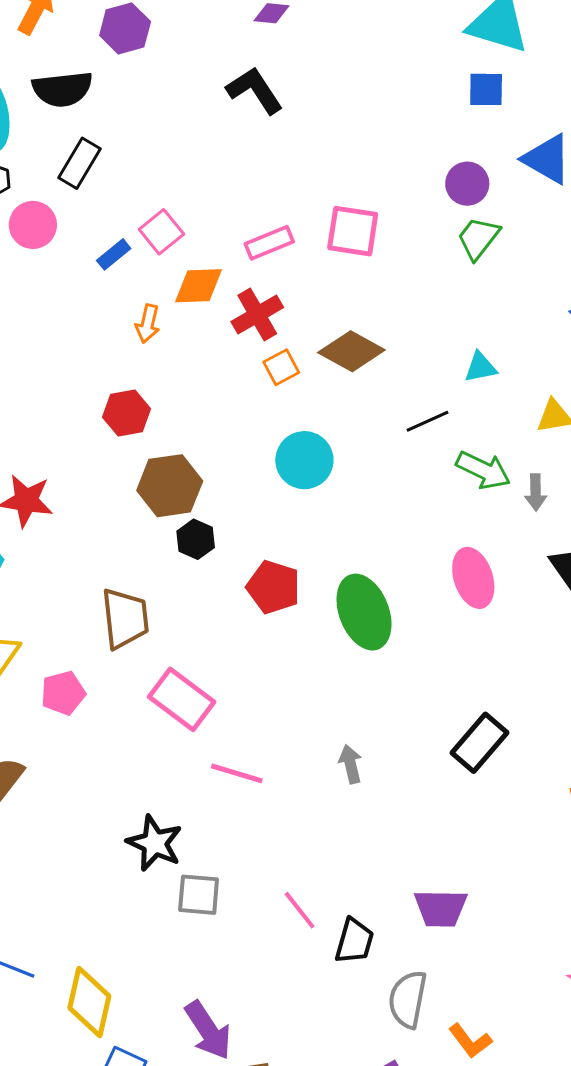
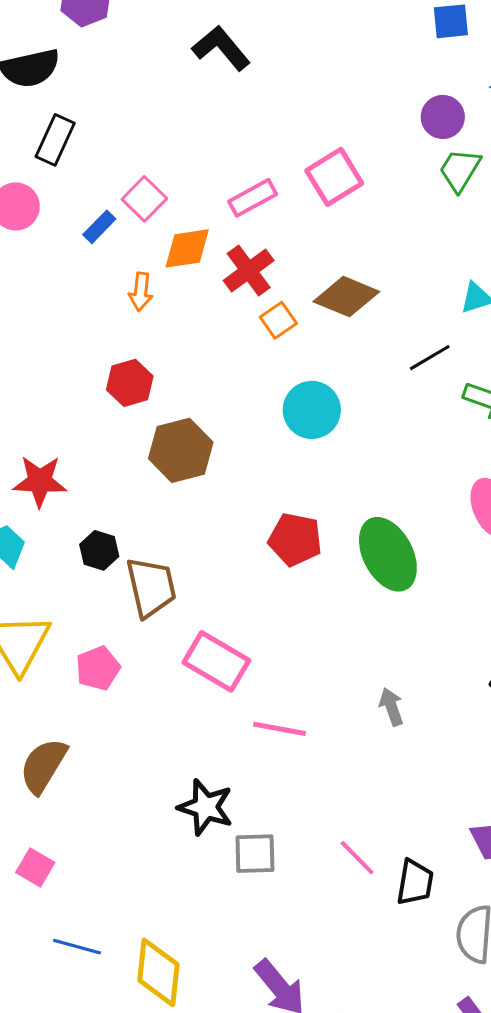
pink square: (353, 231) -> (334, 177), turned -34
black hexagon: (196, 539) -> (99, 550), moved

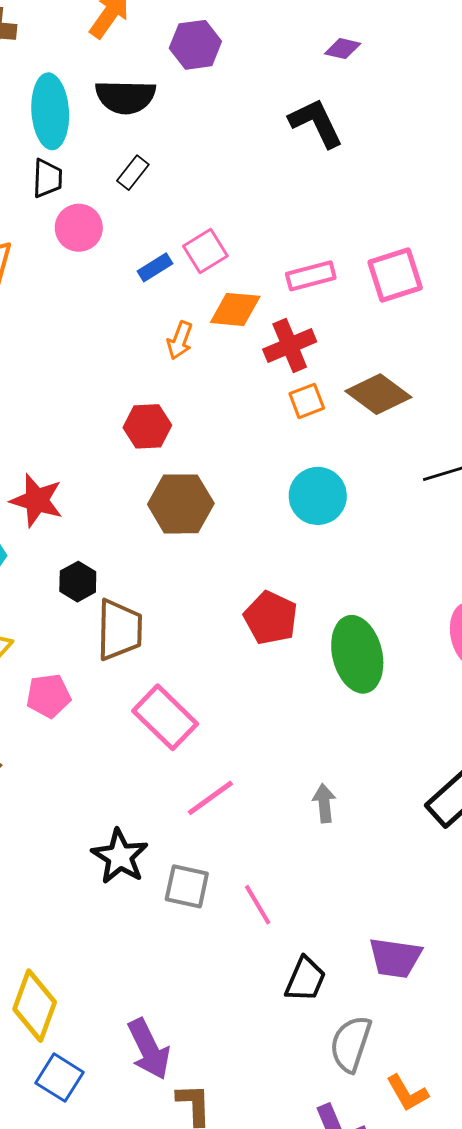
black rectangle: (55, 140) -> (133, 173), size x0.7
pink line: (280, 729) -> (210, 798), turned -60
gray square: (255, 854) -> (187, 886), moved
pink line: (357, 858) -> (258, 905), moved

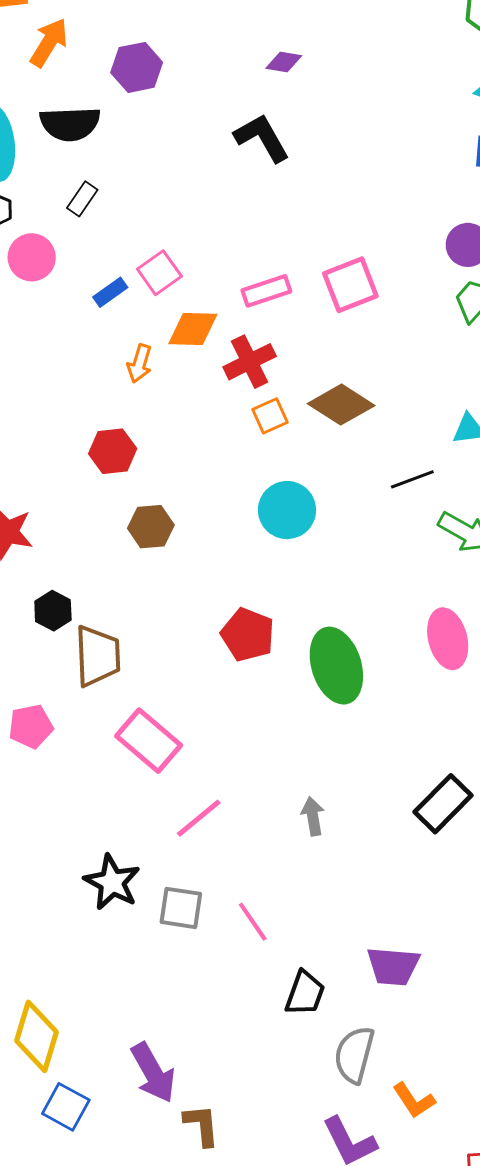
brown hexagon: (181, 504) -> (151, 527), size x0.7

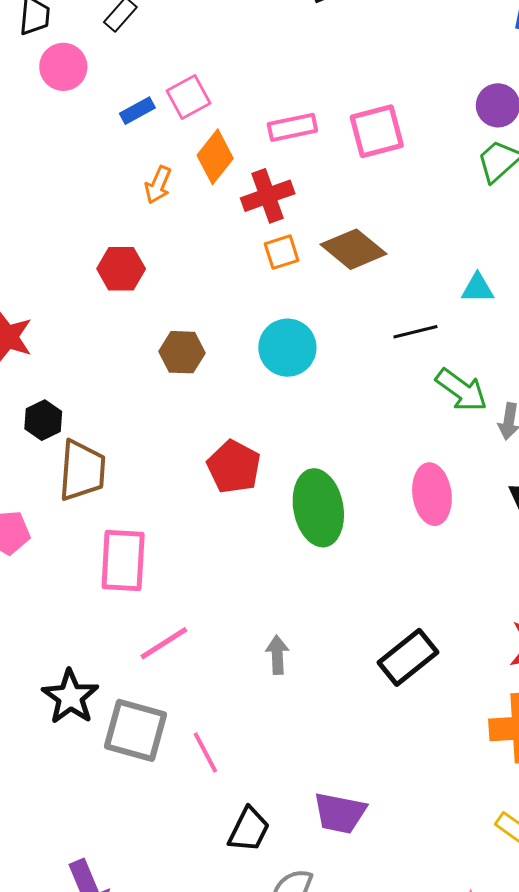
orange diamond: (193, 329) -> (215, 157), turned -60
brown hexagon: (151, 527) -> (182, 352), moved
pink rectangle: (149, 741) -> (123, 560), turned 46
gray square: (181, 908) -> (136, 730), size x1.4

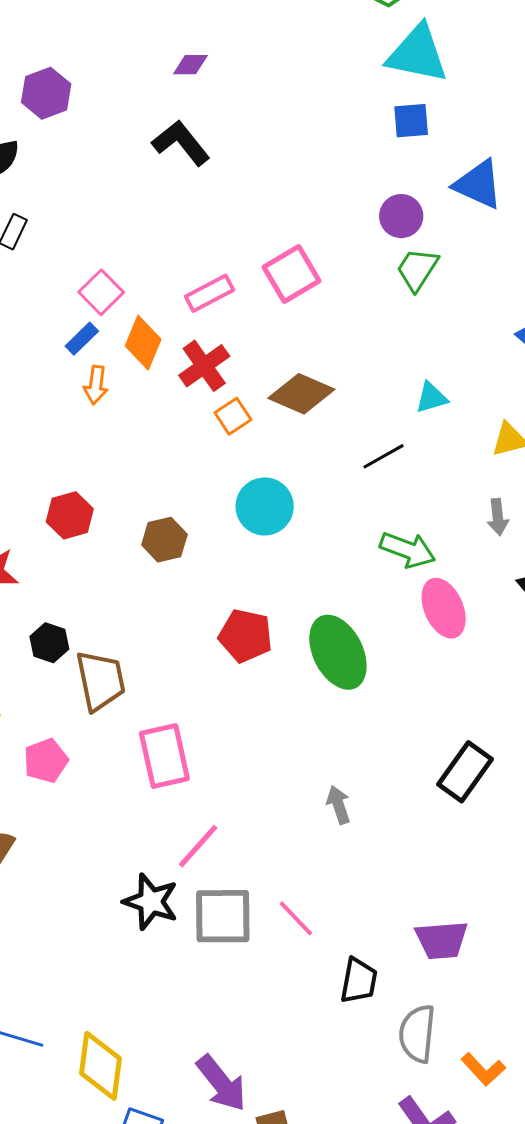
blue rectangle: (137, 111) -> (82, 339), moved
red hexagon: (121, 269) -> (70, 515), moved
green arrow: (461, 390) -> (408, 550), moved
pink line: (164, 643) -> (198, 846), moved

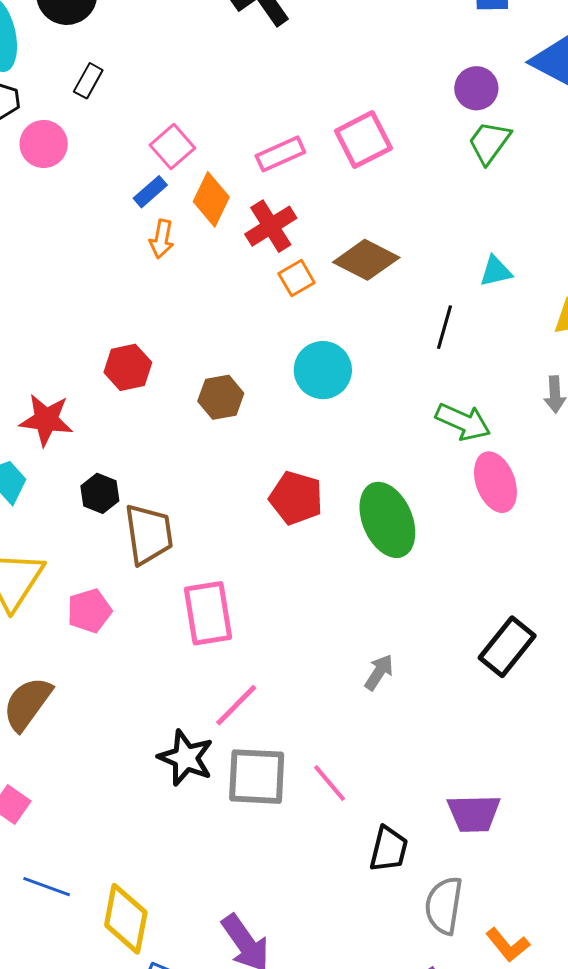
black line: (384, 456) -> (444, 327), turned -48
gray arrow: (339, 805) -> (379, 672), turned 48

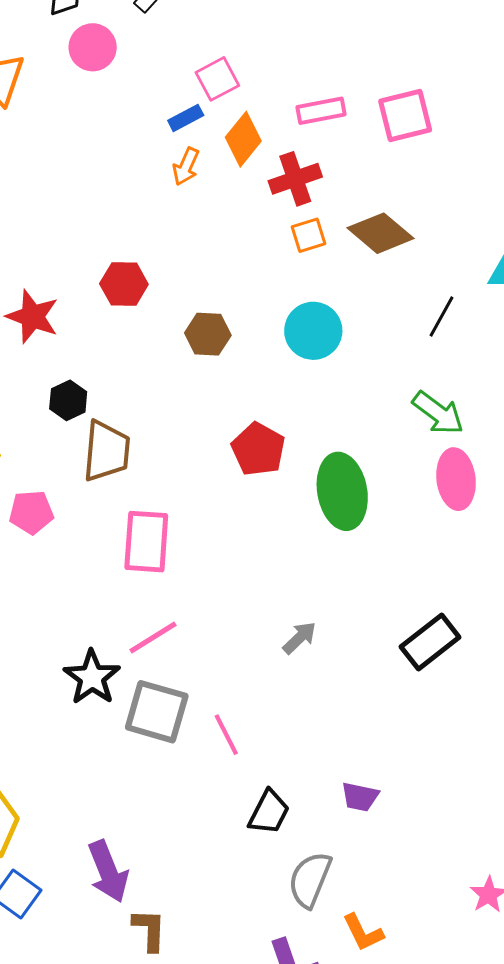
purple trapezoid: (474, 813) -> (360, 797), size x0.7

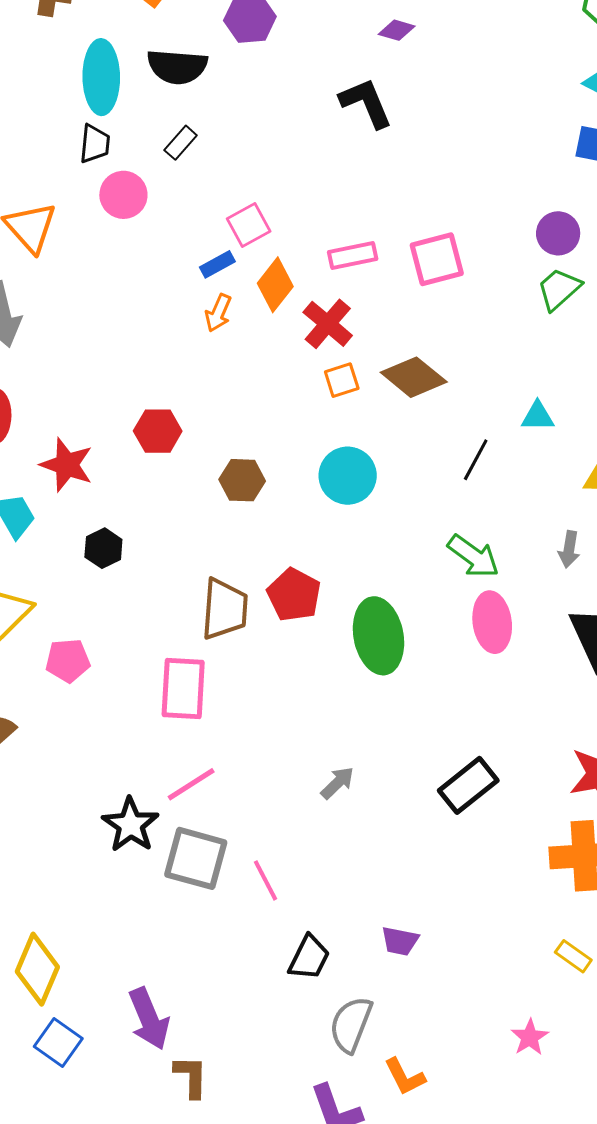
red cross: (295, 179) -> (328, 324), turned -30
brown trapezoid: (107, 451) -> (225, 609), moved

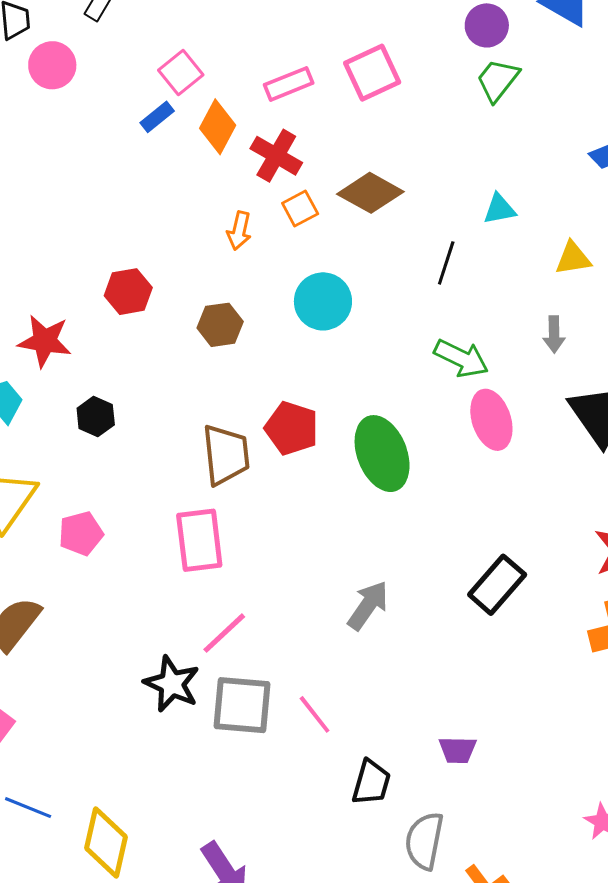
orange arrow: (218, 313) -> (239, 231), moved
gray arrow: (337, 783) -> (368, 605), size x1.4

